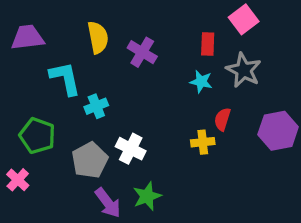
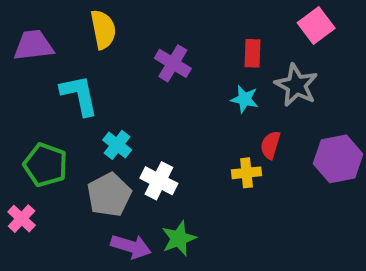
pink square: (244, 19) -> (316, 25), moved
yellow semicircle: (98, 37) -> (103, 29), moved
cyan cross: (96, 106) -> (117, 145), moved, turned -30
purple arrow: (108, 203) -> (131, 246), turned -36

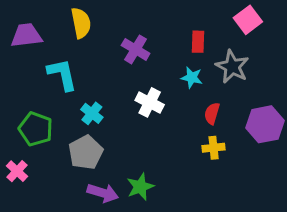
yellow cross: (247, 173) -> (214, 148), moved
white cross: (159, 181) -> (150, 102), moved

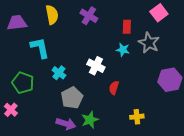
purple cross: (136, 49) -> (89, 16), moved
red semicircle: (212, 113) -> (114, 88), moved
yellow cross: (214, 148) -> (137, 117), moved
gray pentagon: (86, 152) -> (72, 98), moved

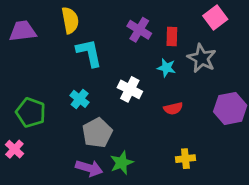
purple cross: (89, 16) -> (139, 30), moved
cyan L-shape: (40, 48) -> (89, 53), moved
red semicircle: (114, 88) -> (173, 108), moved, turned -120

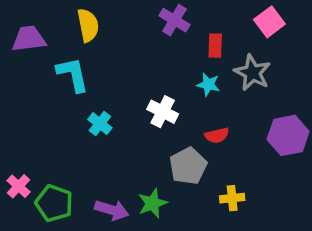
purple cross: (139, 30) -> (174, 20), moved
cyan L-shape: (89, 53) -> (73, 74), moved
green pentagon: (31, 112) -> (54, 203), moved
gray pentagon: (97, 133) -> (188, 166), moved

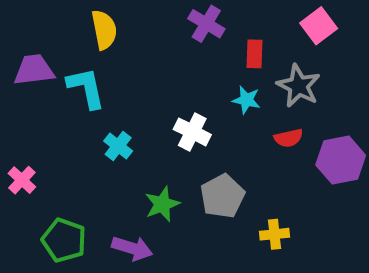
purple trapezoid: (29, 39) -> (34, 70), moved
red semicircle: (217, 135) -> (289, 138), moved
pink cross: (19, 186) -> (22, 180), moved
green star: (152, 203) -> (162, 204), moved

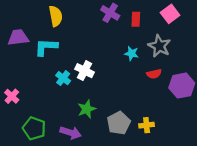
red rectangle: (254, 54) -> (136, 19), moved
cyan L-shape: (86, 88) -> (46, 47), turned -75
white cross: (192, 132) -> (84, 71), moved
gray pentagon: (222, 196) -> (119, 123), moved

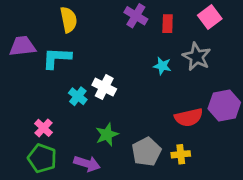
red semicircle: (154, 74) -> (189, 117), moved, size x1.5
pink cross: (12, 96) -> (43, 128), moved

